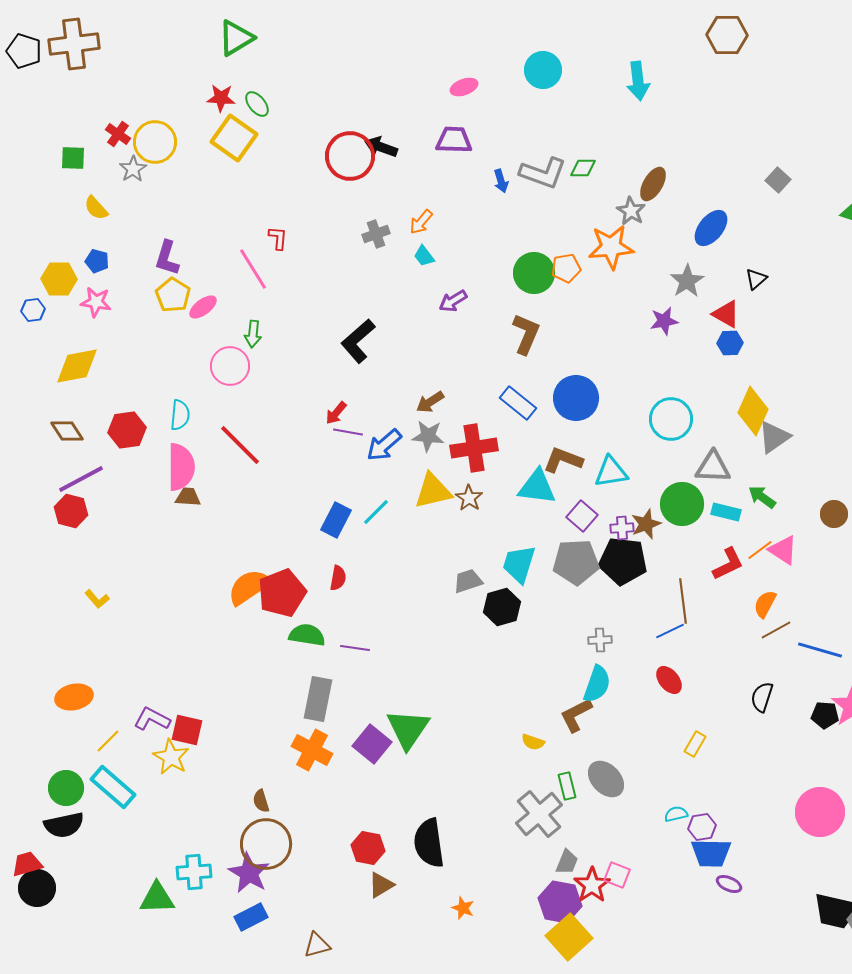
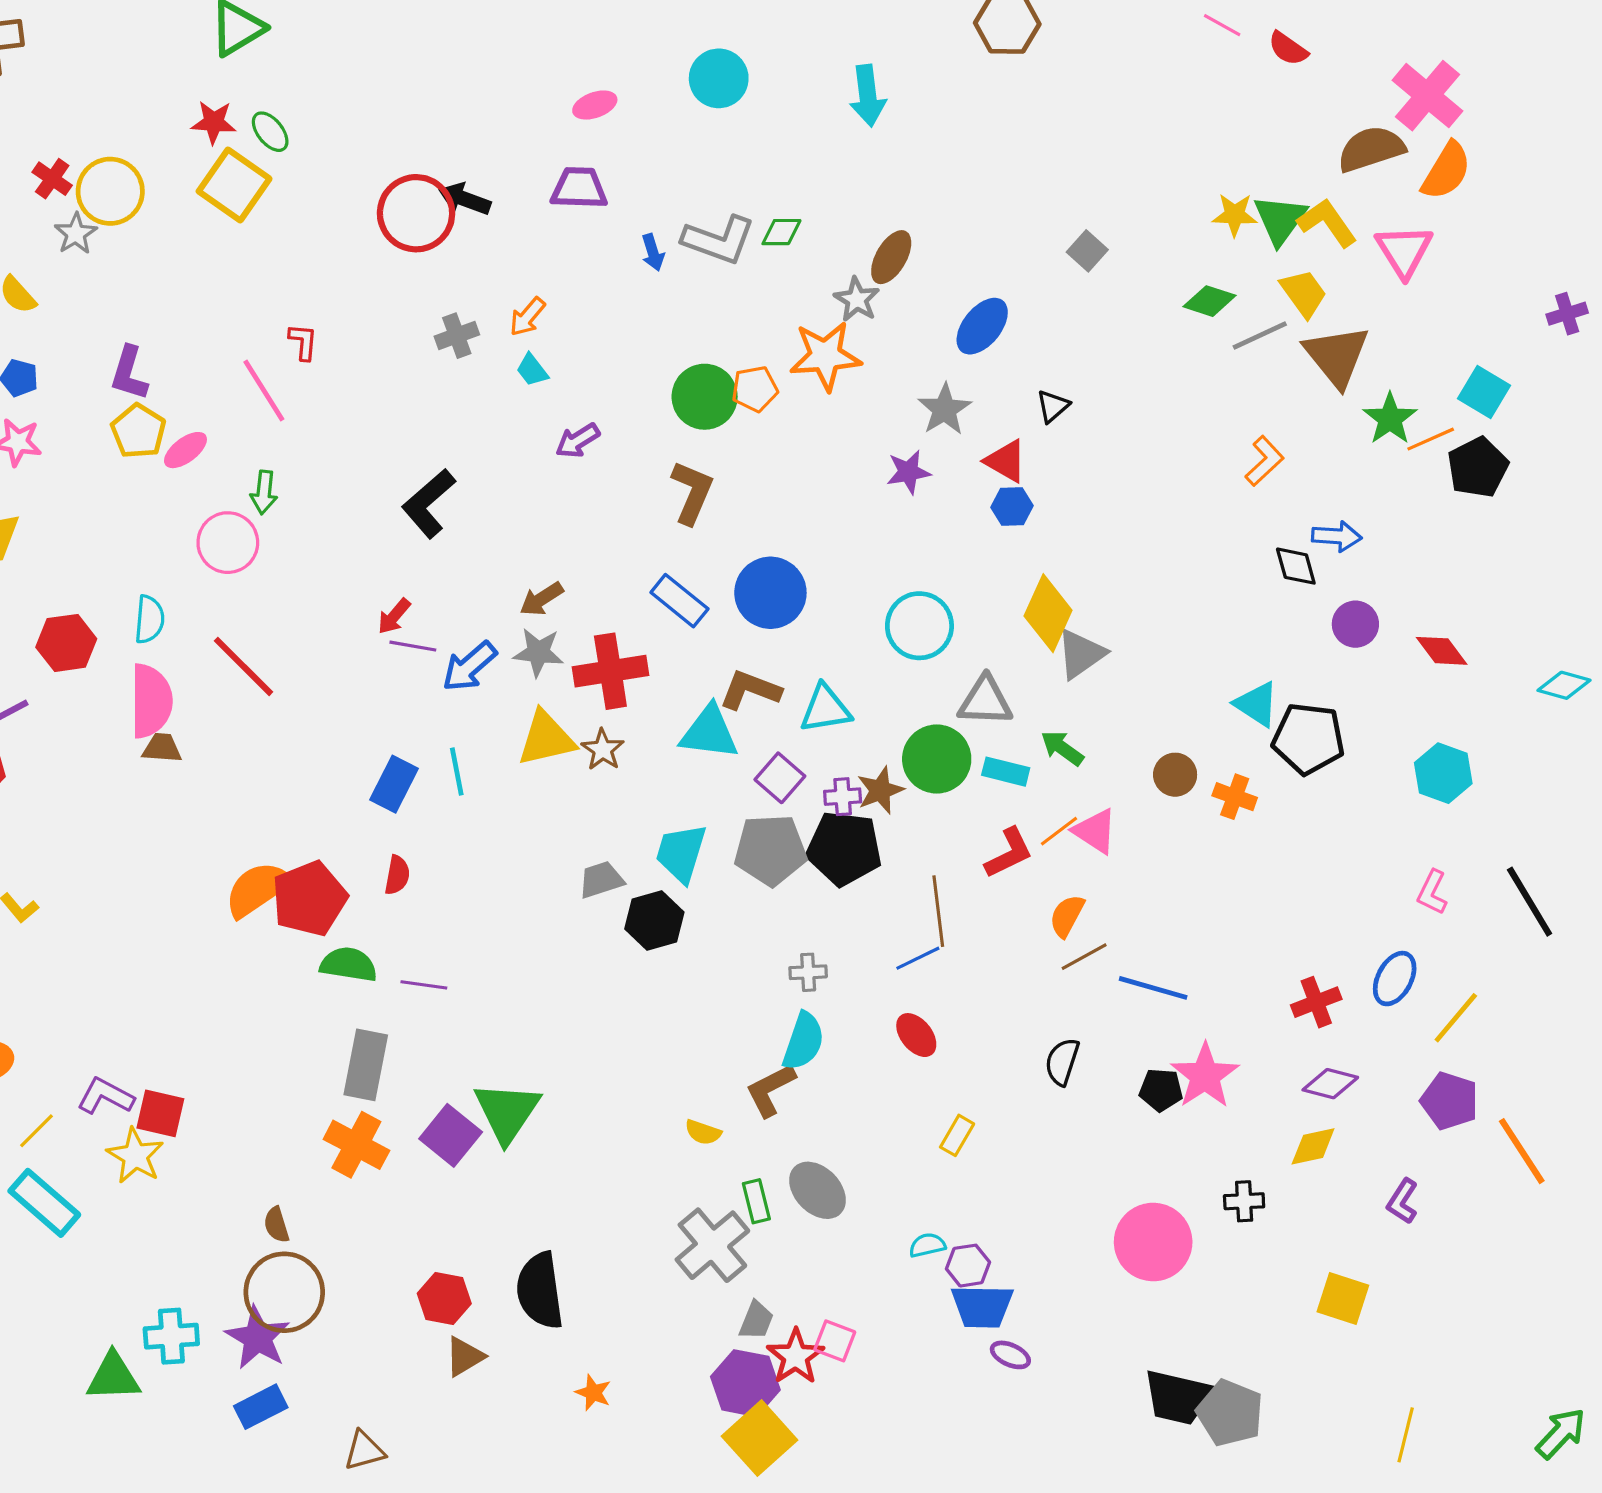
cyan line: (376, 512) -> (457, 772), turned -56

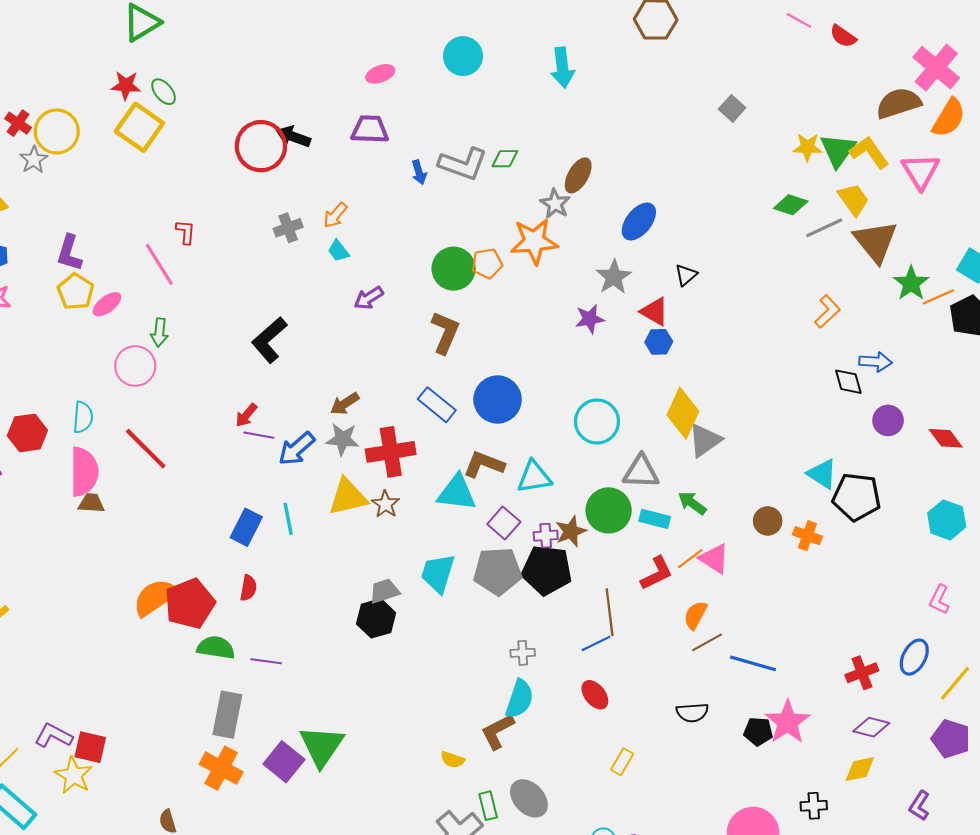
gray square: (1087, 251) -> (732, 108), moved
black hexagon: (654, 921) -> (376, 618), moved
black semicircle: (1062, 1062) -> (692, 713), turned -112

